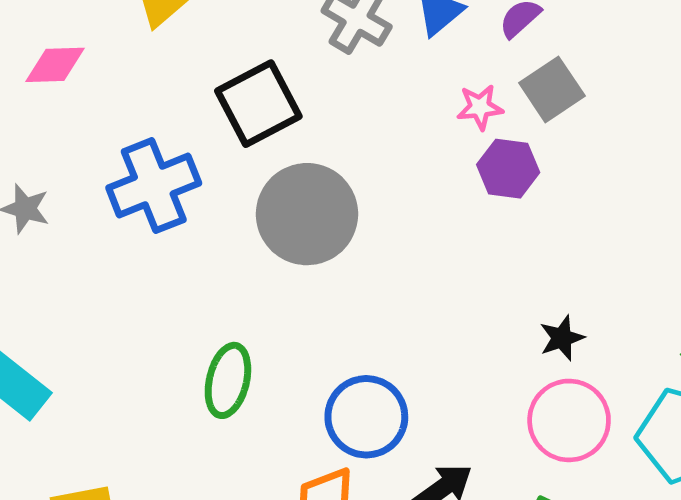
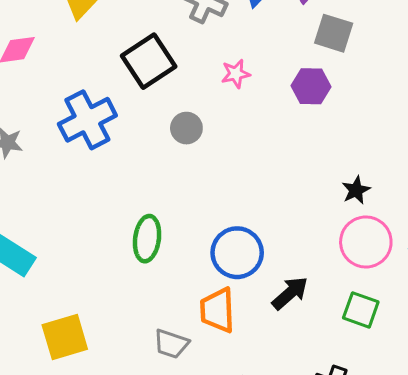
gray square: (552, 89) -> (334, 33), turned -33
pink star: (480, 107) -> (236, 74), moved
gray circle: (307, 214) -> (186, 128), size x0.5

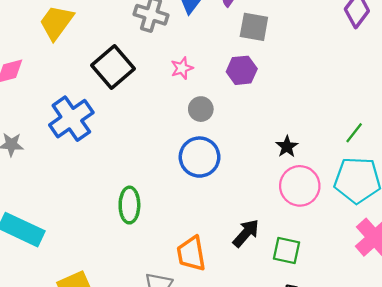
gray circle: (186, 128) -> (201, 109), moved
blue circle: (237, 253) -> (200, 157), moved
green square: (361, 310) -> (286, 250), moved

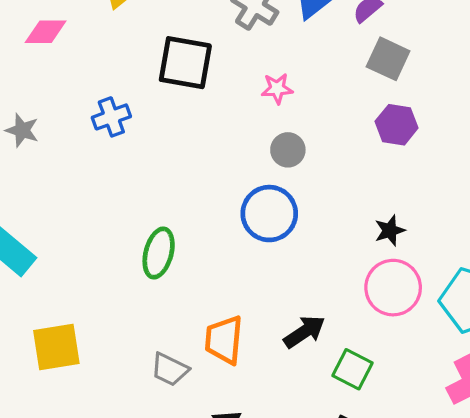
black square: (113, 67) -> (185, 63), turned 36
purple hexagon: (242, 70) -> (397, 125), moved
blue cross: (71, 119) -> (111, 117), size x0.6

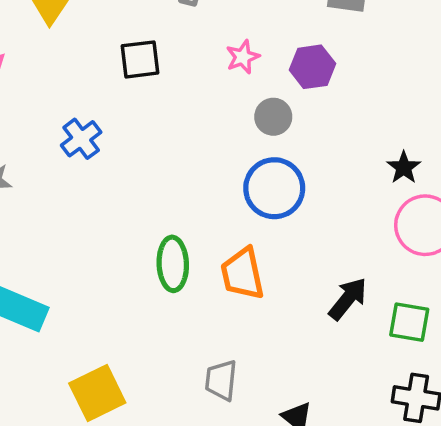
black square: (185, 63) -> (140, 59), size x0.7
purple hexagon: (397, 125) -> (312, 67), moved
orange trapezoid: (224, 340) -> (242, 274), moved
gray trapezoid: (170, 369) -> (221, 380), turned 87

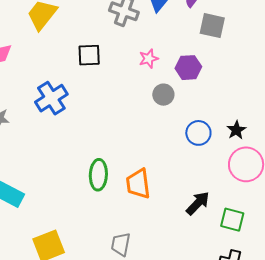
blue cross: (81, 139) -> (51, 98), size x1.4
blue circle: (274, 188) -> (198, 133), moved, size x0.7

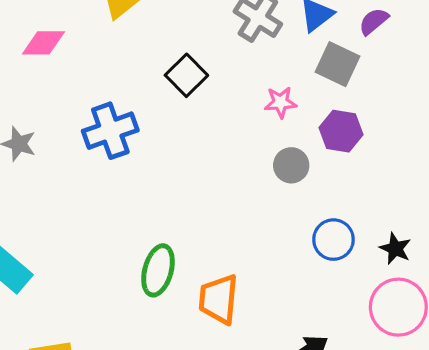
gray square: (212, 26) -> (337, 64), moved
black square: (89, 55) -> (186, 75), turned 35
black star: (236, 130) -> (395, 249), turned -30

